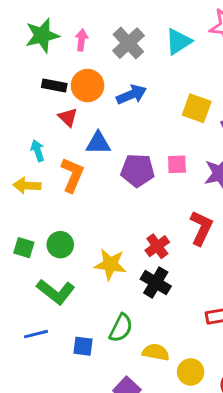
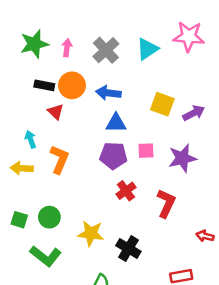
blue arrow: (131, 95) -> (108, 93), turned -150
blue triangle: (98, 143) -> (116, 123), moved
red cross: (157, 246) -> (126, 191), moved

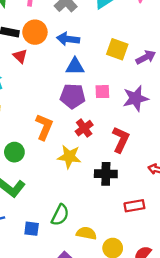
orange L-shape: (59, 159) -> (44, 127), moved
yellow star: (91, 233) -> (69, 157), moved
black cross: (128, 249) -> (106, 174), moved, turned -30

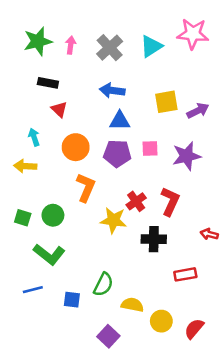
orange circle: (35, 32) -> (76, 147), moved
yellow square: (117, 49) -> (166, 102), turned -30
red cross: (84, 128) -> (136, 201), moved

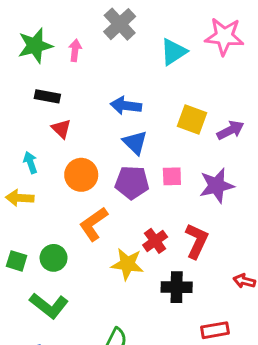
gray cross: (110, 48) -> (120, 24), moved
yellow square: (166, 102) -> (192, 119), turned 30
blue triangle: (120, 121) -> (135, 143), turned 45
orange L-shape: (86, 188) -> (94, 224), turned -148

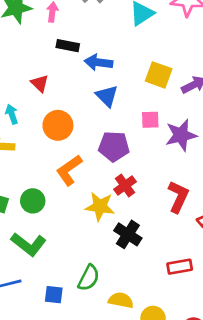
black rectangle: (47, 96) -> (68, 46), moved
pink square: (172, 176) -> (150, 120), moved
purple pentagon: (132, 183) -> (114, 146), moved
red L-shape: (197, 241) -> (178, 197), moved
black cross: (177, 287) -> (128, 234), moved, turned 32

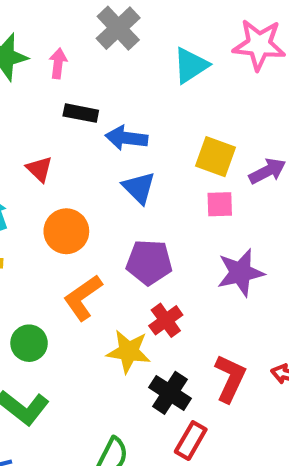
pink square: (150, 120) -> (220, 204), moved
purple star: (181, 135) -> (240, 273), moved
red L-shape: (178, 197) -> (230, 378), moved
red rectangle: (180, 267) -> (191, 441), moved, turned -50

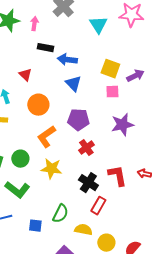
cyan triangle: (191, 65) -> (98, 25), turned -30
yellow star: (128, 351) -> (51, 169), moved
red L-shape: (230, 378) -> (117, 176), turned -35

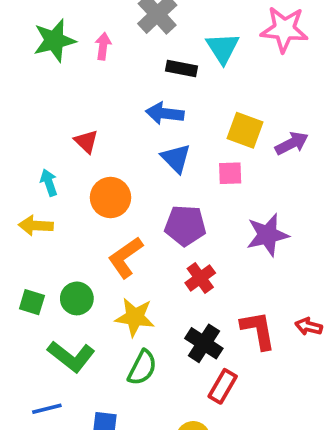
black rectangle: (45, 48) -> (182, 69), moved
pink square: (112, 92) -> (230, 173), moved
green semicircle: (60, 214) -> (142, 368), moved

